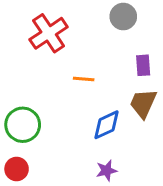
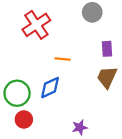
blue diamond: (107, 125) -> (50, 88), moved
red circle: (17, 169) -> (24, 119), moved

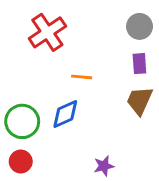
gray circle: (92, 12) -> (139, 26), moved
red circle: (24, 119) -> (21, 162), moved

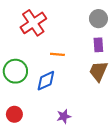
green circle: (22, 121) -> (15, 71), moved
purple star: (104, 166) -> (64, 116), moved

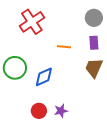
orange line: (57, 54) -> (64, 47), moved
red circle: (14, 114) -> (39, 111), moved

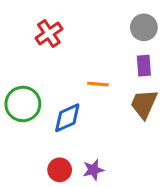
red cross: (32, 22) -> (49, 33), size x0.7
orange line: (64, 47) -> (98, 84), moved

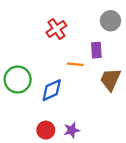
red cross: (49, 33) -> (56, 29), moved
purple rectangle: (144, 66) -> (96, 50), moved

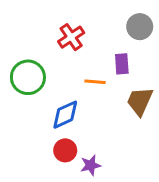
green circle: (18, 80) -> (28, 77), moved
red circle: (46, 130) -> (65, 150), moved

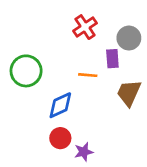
gray circle: (140, 27) -> (129, 38), moved
red cross: (71, 37) -> (85, 27), moved

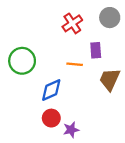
gray circle: (129, 38) -> (110, 18), moved

